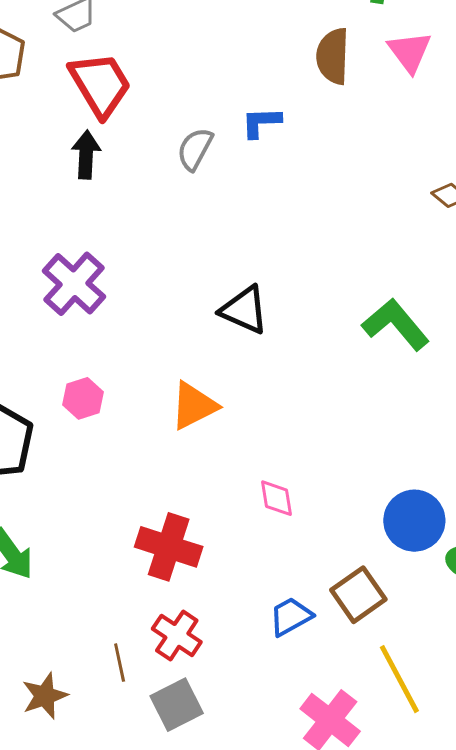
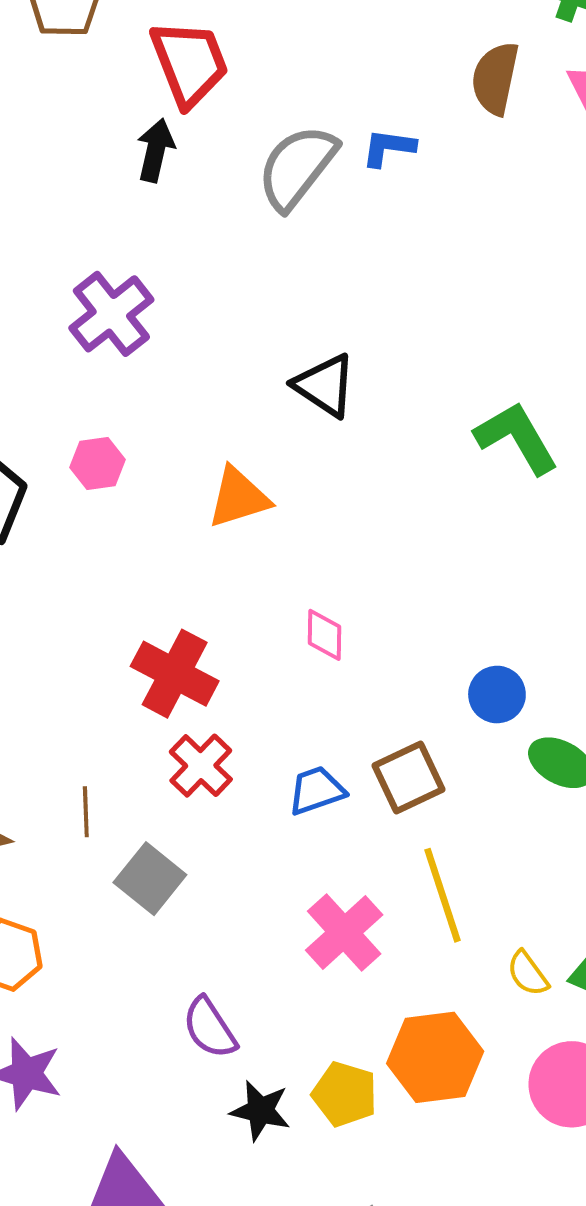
gray semicircle: (195, 149) -> (297, 167), size x1.6
blue circle: (414, 521) -> (497, 695), size x0.7
red cross: (177, 635) -> (201, 766), moved
gray square: (177, 705) -> (150, 879), turned -34

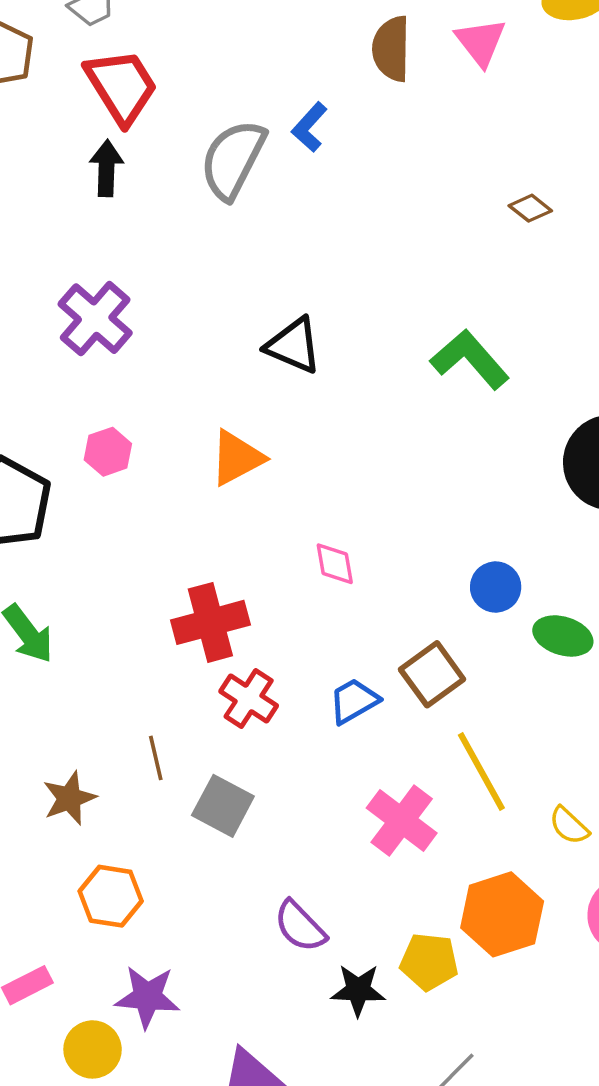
blue L-shape: (388, 148) -> (309, 127), turned -45
red cross: (175, 674) -> (210, 622), turned -32

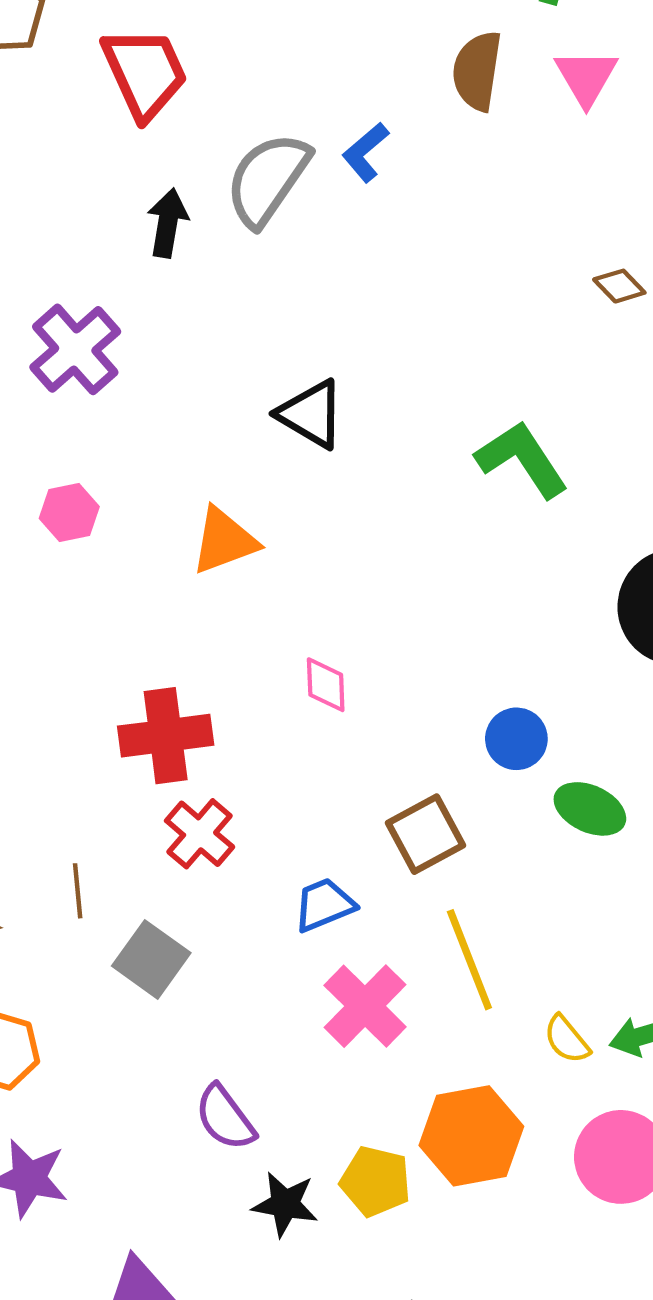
black arrow: (106, 168) -> (168, 223), moved
blue trapezoid: (354, 701) -> (324, 905), moved

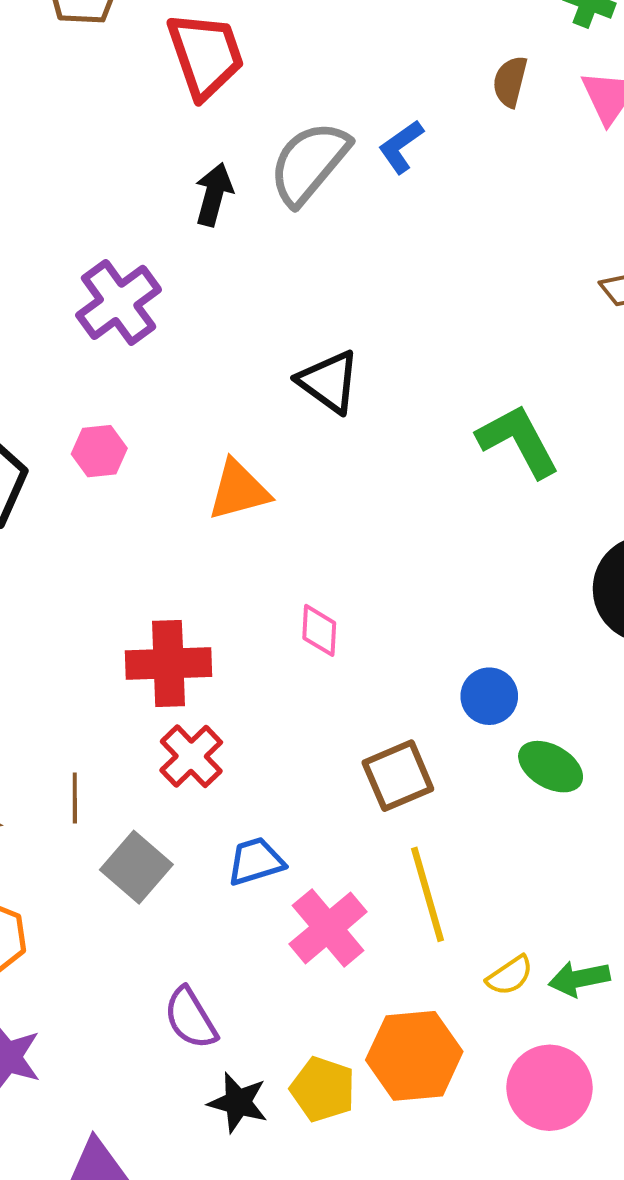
brown semicircle: (477, 71) -> (510, 82), size x0.7
blue trapezoid: (324, 905) -> (256, 861), moved
yellow semicircle: (567, 1039) -> (510, 976), turned -90

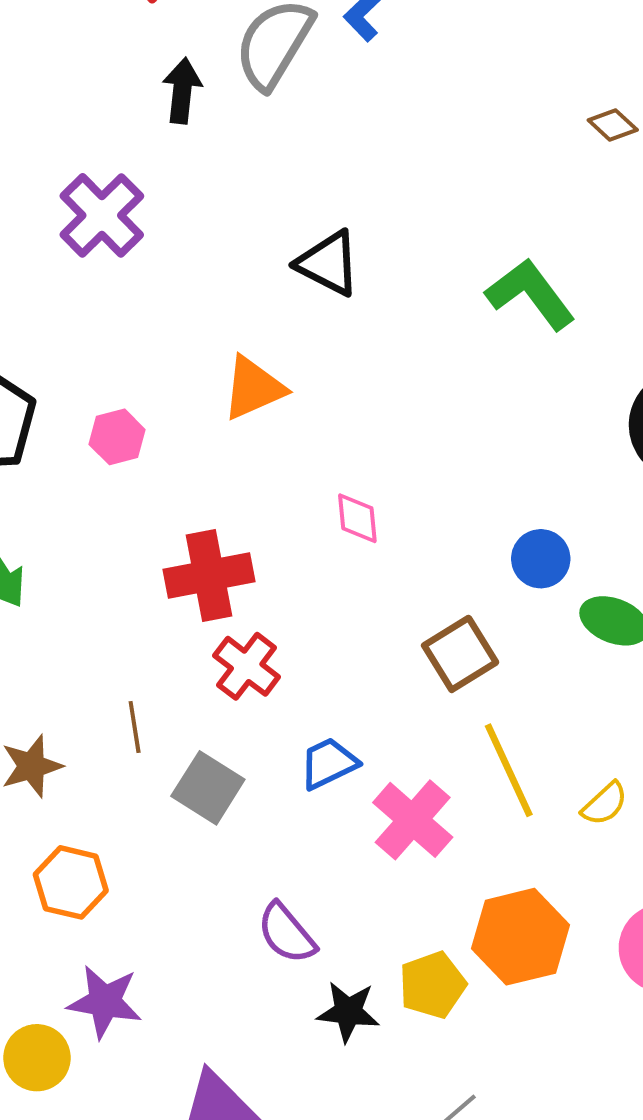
pink hexagon: (99, 451) -> (117, 437), moved
yellow semicircle: (510, 976) -> (605, 804), moved
yellow pentagon: (323, 1089) -> (432, 985), turned -30

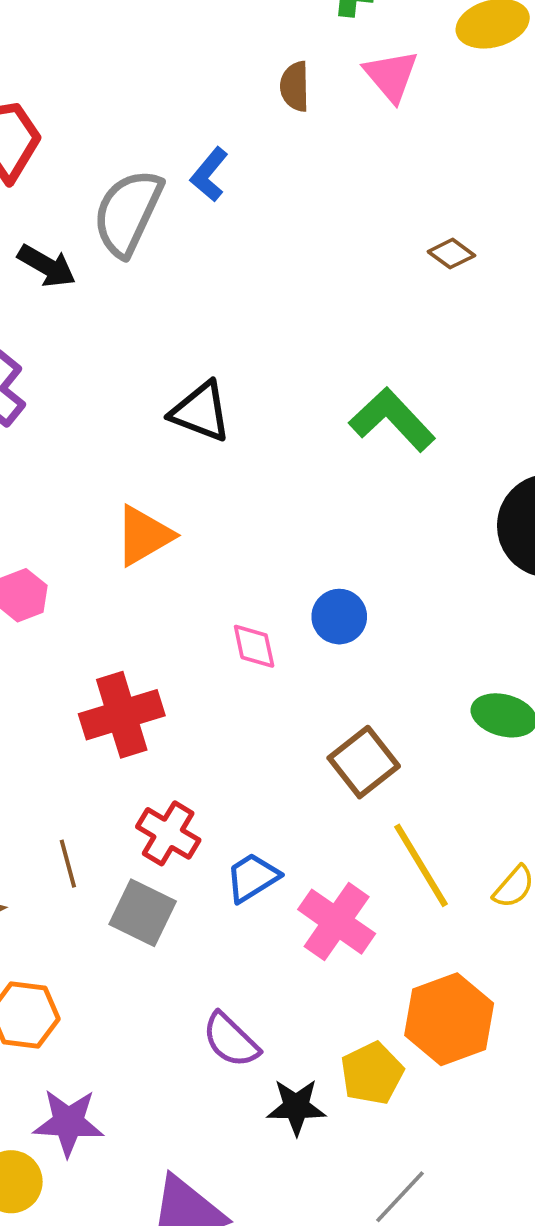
black arrow: (182, 91) -> (47, 266), turned 120
blue circle: (541, 559) -> (339, 617), moved
red cross: (247, 666) -> (168, 833), moved

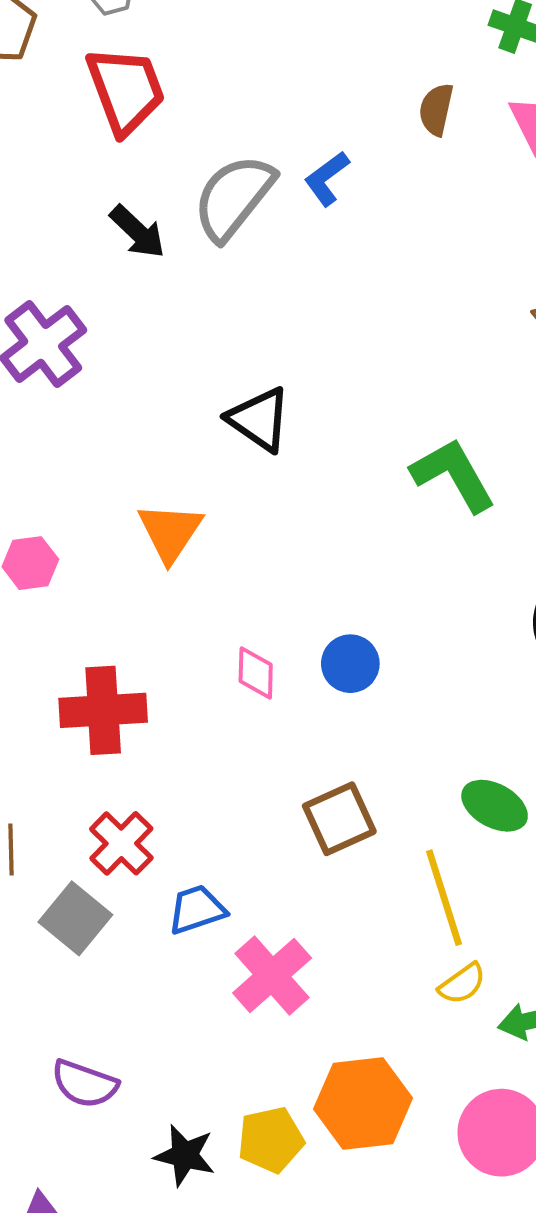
orange triangle: (144, 536) -> (170, 532), turned -40
yellow line: (421, 865) -> (444, 898), moved
purple semicircle: (231, 1040) -> (85, 1084), moved, turned -38

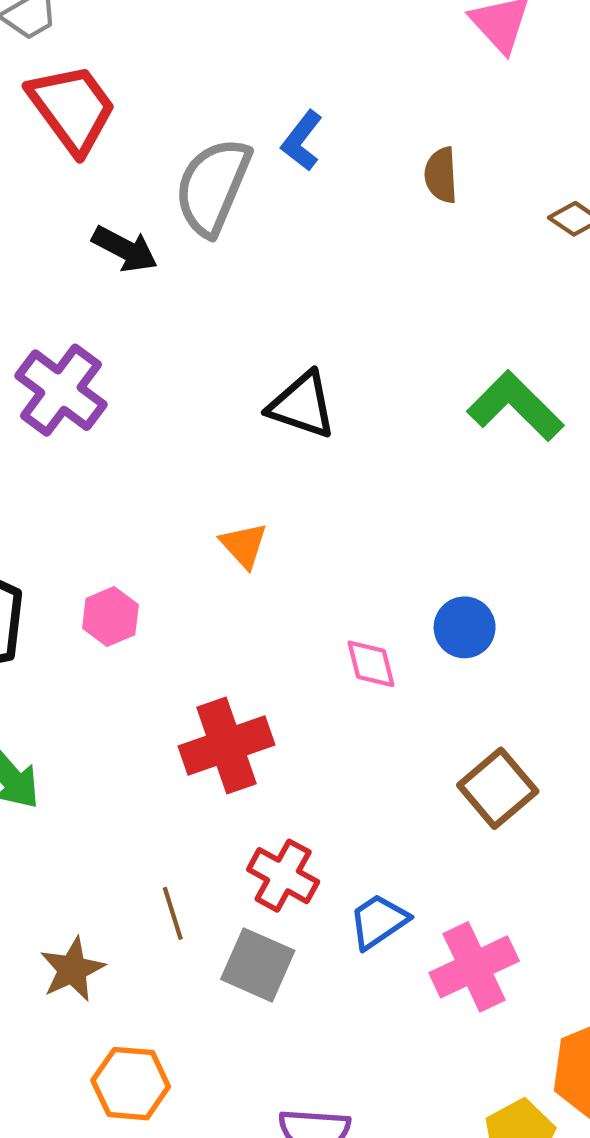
brown semicircle: (436, 109) -> (441, 175), moved
orange triangle: (170, 532) -> (244, 545), size x0.7
pink cross: (272, 976) -> (474, 967), turned 32

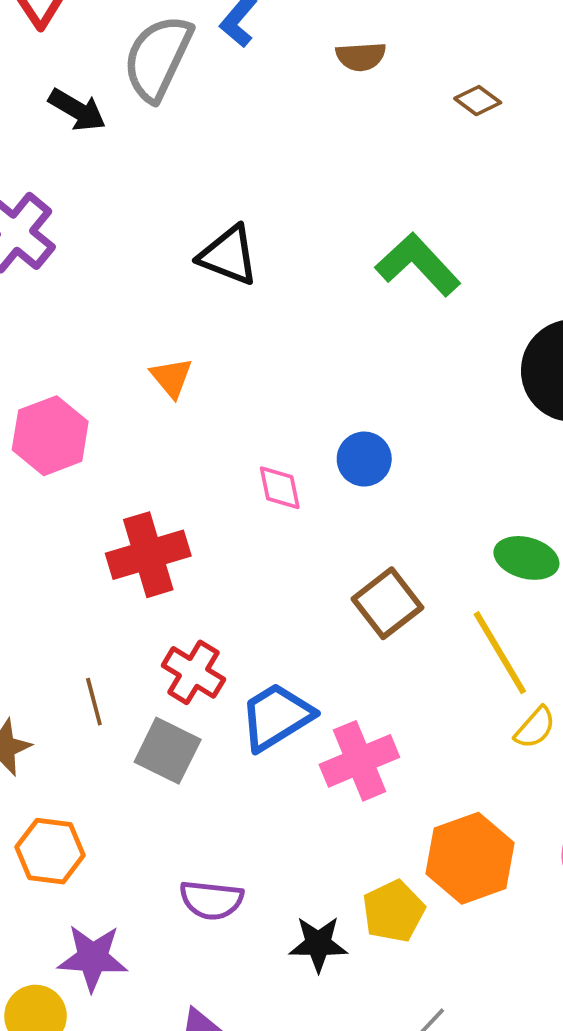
brown semicircle: (441, 175) -> (361, 57), turned -93
pink hexagon: (110, 617) -> (50, 436), size x1.5
blue trapezoid: (379, 921) -> (276, 717), size x1.4

